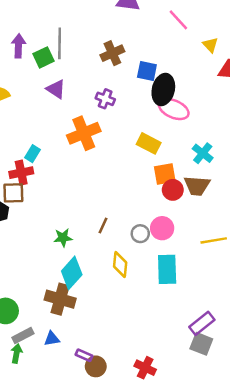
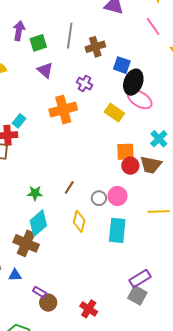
gray line: (60, 43) -> (70, 36), moved
yellow rectangle: (149, 143) -> (114, 113), moved

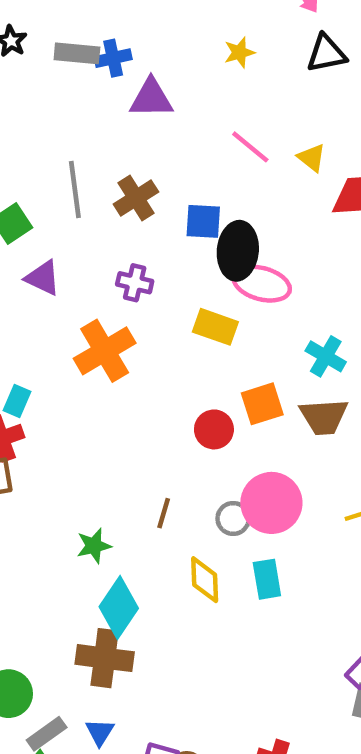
pink line: (153, 26) -> (250, 147), moved
red circle: (130, 166) -> (214, 429), moved
pink circle: (117, 196) -> (271, 503), size x1.4
cyan rectangle: (117, 230) -> (267, 579), moved, size x0.7
blue triangle: (15, 275) -> (100, 732), turned -40

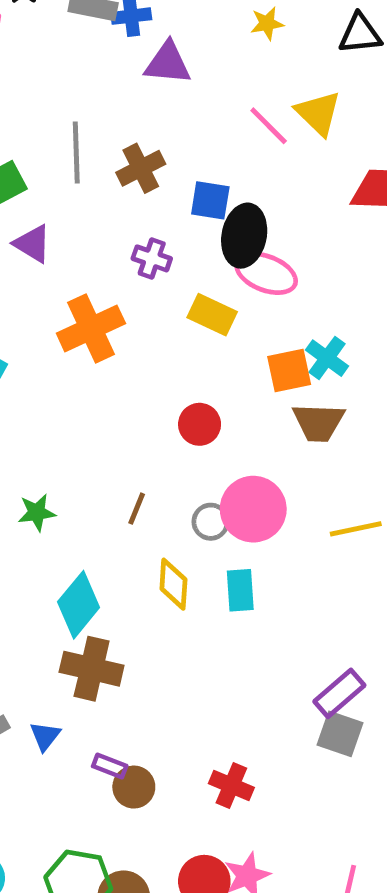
yellow triangle: (312, 158) -> (318, 113), moved, size x1.5
purple cross: (135, 283) -> (152, 258), moved
orange square: (262, 404) -> (289, 371), moved
green star: (94, 546) -> (37, 513), moved
brown cross: (105, 658) -> (92, 669), moved

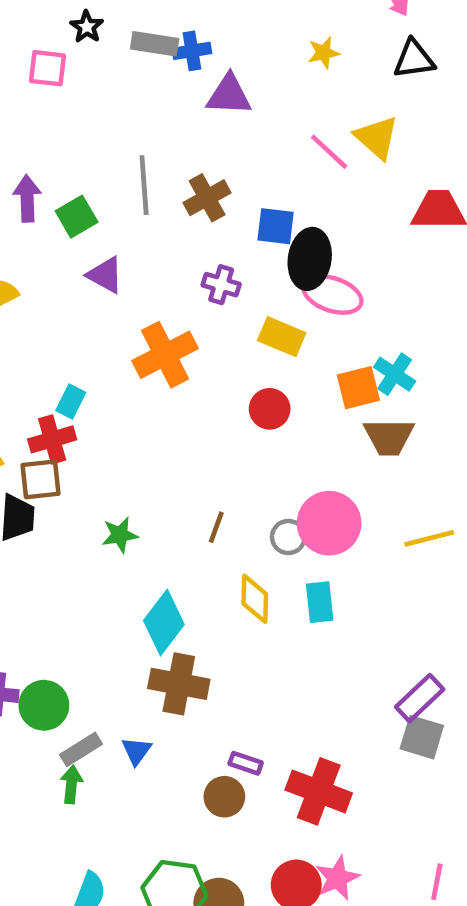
red circle: (200, 424) -> (270, 409), moved
purple rectangle: (110, 766) -> (246, 763), moved
red cross: (231, 785) -> (319, 791), size x1.5

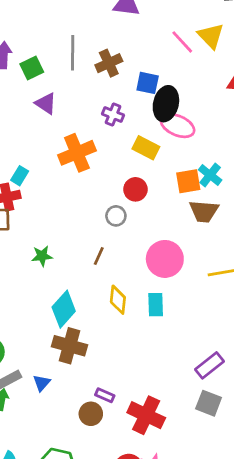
gray circle: (288, 537) -> (116, 216), moved
gray square: (422, 737) -> (209, 403), moved

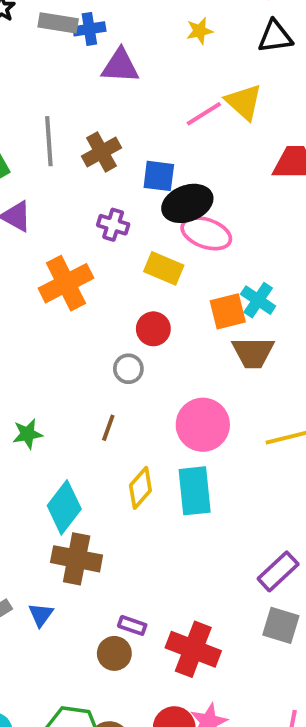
pink line: (182, 42) -> (204, 114), turned -75
black ellipse: (166, 104) -> (187, 203), turned 60
yellow diamond: (118, 300) -> (140, 488), turned 40
cyan rectangle: (156, 305) -> (195, 491), size x1.4

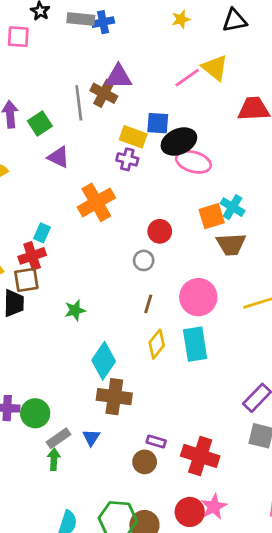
purple triangle: (120, 66) -> (119, 77), moved
brown cross: (102, 152) -> (104, 93), moved, turned -30
yellow rectangle: (164, 268) -> (133, 137), moved
brown line: (108, 428) -> (148, 304), moved

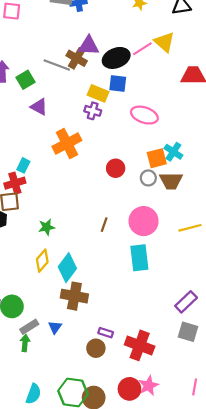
gray line: (79, 103) -> (57, 65), turned -65
black ellipse: (179, 142) -> (116, 58), moved
gray circle: (144, 260) -> (148, 178), moved
yellow diamond: (157, 344) -> (42, 261), moved

